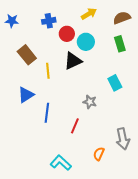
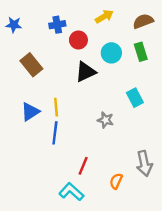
cyan circle: (86, 42) -> (111, 53), moved
yellow line: (48, 71) -> (56, 107), moved
red line: (75, 126) -> (83, 166), moved

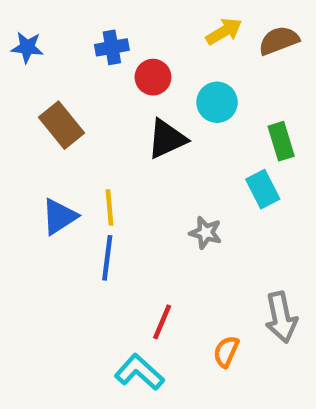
yellow arrow: (104, 16) -> (224, 31), moved
green rectangle: (141, 52) -> (281, 141), moved

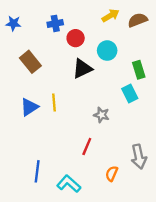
blue line: (107, 258) -> (37, 171), moved
red line: (162, 322) -> (87, 146), moved

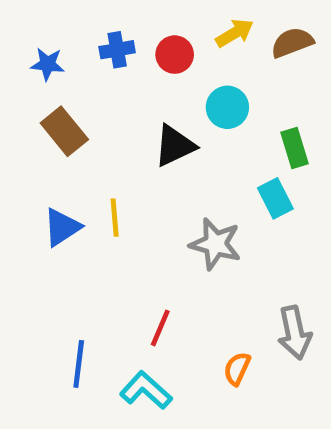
blue star: (13, 23) -> (48, 64), moved
red circle: (76, 38) -> (175, 55), moved
gray star: (101, 115) -> (215, 244), size x1.5
red line: (87, 146) -> (160, 328), moved

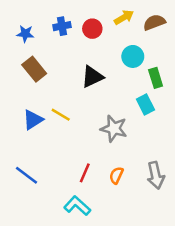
cyan circle: (227, 107) -> (133, 56), moved
yellow line: (115, 218) -> (61, 115), turned -54
blue line: (79, 364) -> (27, 175), moved, turned -60
orange semicircle: (237, 369) -> (116, 175), moved

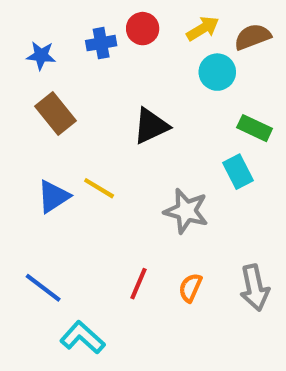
red circle: (92, 29) -> (143, 29), moved
cyan circle: (133, 56) -> (217, 72), moved
green rectangle: (156, 78) -> (255, 128), turned -48
cyan L-shape: (77, 206) -> (82, 337), moved

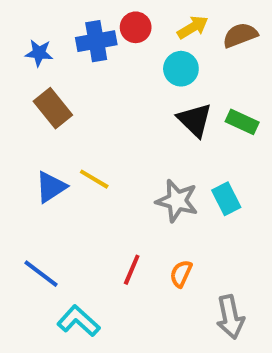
blue cross: (101, 43) -> (96, 41), size x1.4
cyan circle: (217, 72) -> (181, 69), moved
black triangle: (151, 126) -> (195, 120), moved, turned -51
cyan rectangle: (238, 172) -> (226, 199), moved
gray arrow: (255, 288) -> (230, 317), moved

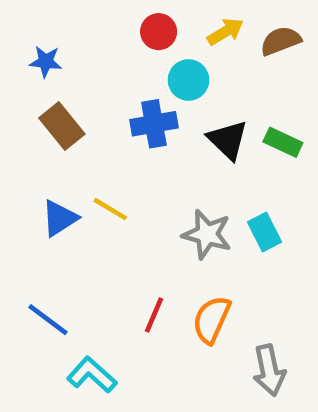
blue cross: (96, 41) -> (154, 124), moved
cyan circle: (181, 69) -> (189, 80), moved
orange semicircle: (181, 274) -> (212, 320), size x1.5

